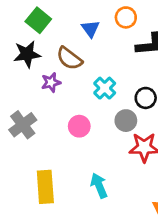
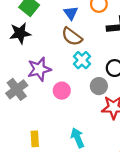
brown semicircle: (69, 58) -> (72, 37), moved
purple star: (51, 82) -> (39, 69), moved, size x1.5
yellow rectangle: (45, 187) -> (35, 139), size x0.6

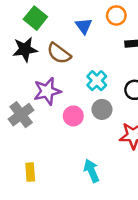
brown semicircle: (72, 37) -> (59, 53), moved
gray circle: (99, 86) -> (102, 109), moved
yellow rectangle: (35, 139) -> (30, 172), moved

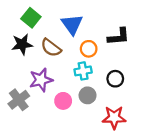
orange circle: (116, 15) -> (89, 49), moved
blue triangle: (84, 26) -> (72, 24), size x1.5
cyan cross: (97, 81) -> (83, 71), turned 35

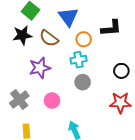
black circle: (115, 79) -> (121, 71), moved
gray cross: (19, 100) -> (19, 99), moved
pink circle: (63, 101) -> (52, 101), moved
red star: (114, 118) -> (120, 103), moved

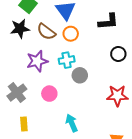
orange circle: (84, 39) -> (71, 34), moved
cyan cross: (79, 60) -> (67, 60), moved
black circle: (121, 71) -> (118, 54), moved

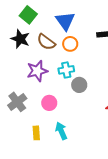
black star: (20, 29) -> (20, 39), turned 30
cyan arrow: (72, 123) -> (61, 131), moved
yellow rectangle: (24, 124) -> (36, 133), moved

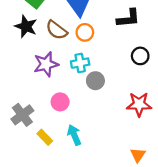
gray cross: (17, 102) -> (22, 115), moved
yellow rectangle: (36, 133) -> (45, 137), turned -40

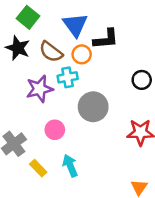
black L-shape: (128, 18) -> (106, 39), moved
cyan cross: (80, 63) -> (68, 77), moved
gray circle: (95, 81) -> (93, 107), size x1.5

